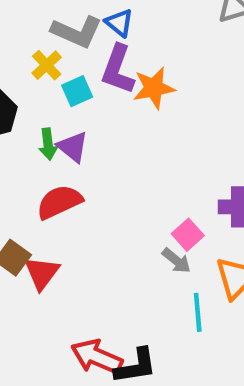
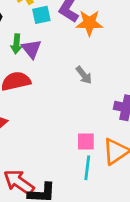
pink square: (188, 235) -> (86, 142), moved, turned 30
gray arrow: (176, 261) -> (84, 75), moved

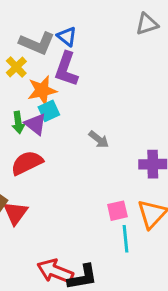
cyan square: (41, 15) -> (49, 111), moved
orange star: (89, 23) -> (42, 90), moved

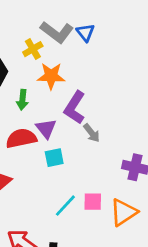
purple L-shape: (66, 69) -> (75, 108), moved
cyan square: (49, 111) -> (54, 158), moved
purple triangle: (36, 124) -> (46, 129), moved
cyan line: (125, 239) -> (65, 206), moved, turned 35

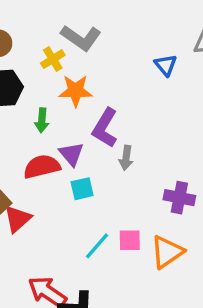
blue triangle: (85, 33) -> (166, 65), moved
gray arrow: (92, 133) -> (126, 158), turned 48

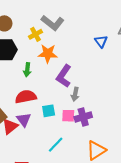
purple triangle: (71, 154) -> (24, 120), moved
purple cross: (179, 198) -> (83, 117), moved, turned -30
pink square: (130, 240) -> (68, 116), moved

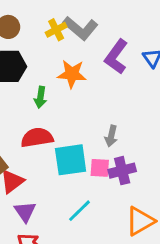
yellow cross: (35, 34) -> (56, 30), moved
purple L-shape: (64, 76) -> (116, 57), moved
cyan square: (49, 111) -> (71, 160), size x1.6
purple triangle: (24, 120) -> (25, 212), moved

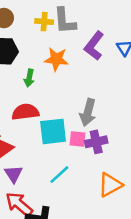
gray L-shape: (80, 28) -> (65, 21), turned 44
yellow cross: (56, 30) -> (44, 22), turned 30
gray arrow: (111, 136) -> (88, 112), size x1.5

